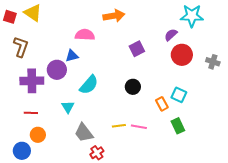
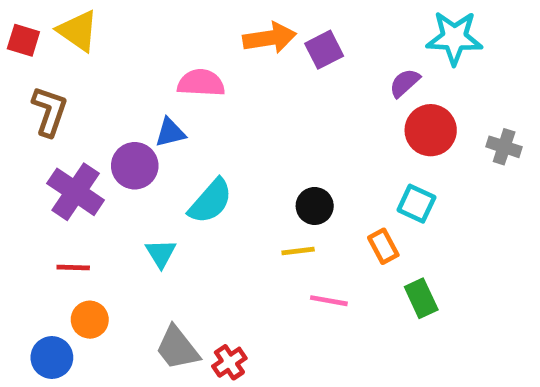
purple square: (137, 49) -> (324, 50), moved
purple cross: (32, 81) -> (76, 192), turned 35
cyan square: (179, 95) -> (416, 204), moved
yellow line: (119, 126) -> (298, 251), moved
gray trapezoid: (84, 133) -> (177, 348), moved

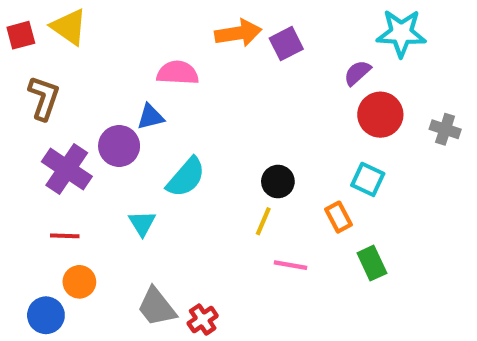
red square: (23, 40) -> (21, 35), turned -32
yellow line: (298, 251) -> (263, 221), turned -60

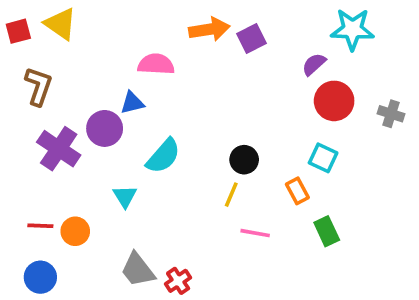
red line: (65, 236) -> (40, 226), moved
orange circle: (79, 282) -> (75, 231), moved

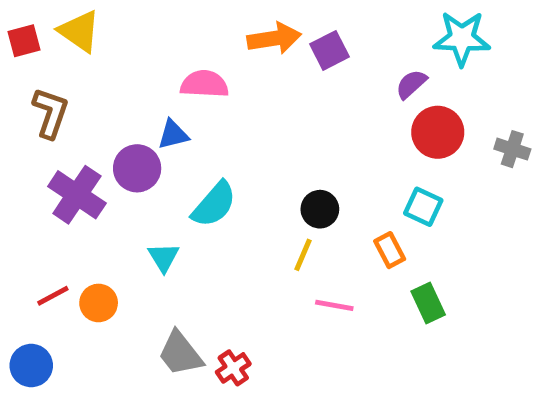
red line: (40, 226) -> (53, 296), turned -30
blue circle: (40, 277) -> (31, 366), moved

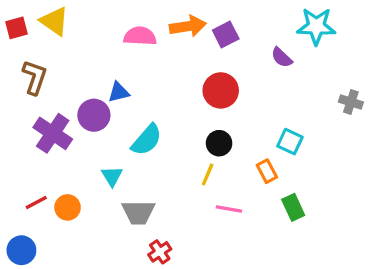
pink semicircle: (204, 84) -> (140, 36), moved
purple semicircle: (411, 84) -> (282, 58), turned -95
red circle: (438, 132) -> (221, 90), moved
gray trapezoid: (180, 353) -> (138, 212), moved, turned -52

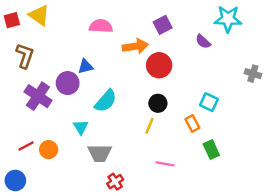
orange arrow: (188, 26) -> (135, 46), moved
pink line: (229, 209) -> (165, 164), moved

